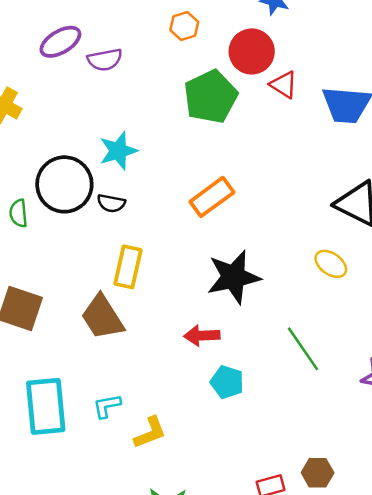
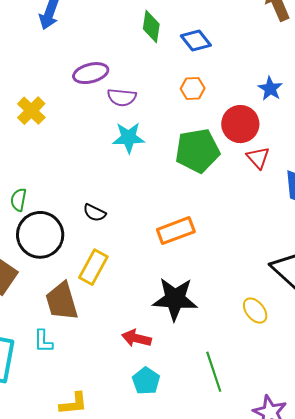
cyan star: (118, 151) -> (129, 138), moved
black circle: (64, 184) -> (40, 235), moved
cyan L-shape: (107, 406) -> (43, 341), moved, turned -95

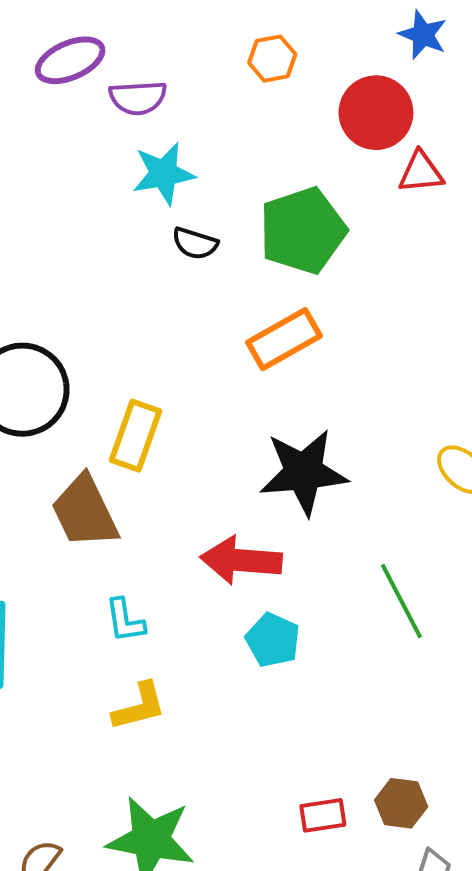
green pentagon: (197, 151) -> (303, 231), moved
red triangle: (258, 158) -> (421, 172), turned -45
black semicircle: (94, 213) -> (195, 243), moved
red arrow: (136, 338) -> (241, 560), size x1.4
cyan L-shape: (43, 341) -> (125, 620), moved

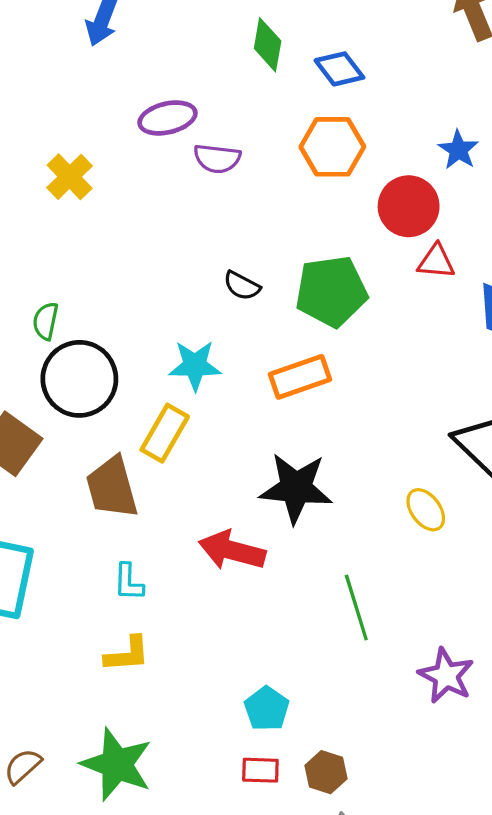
orange hexagon: (272, 59) -> (332, 147), size x1.6
cyan star: (164, 174) -> (195, 366), moved
cyan pentagon: (273, 640) -> (267, 709), moved

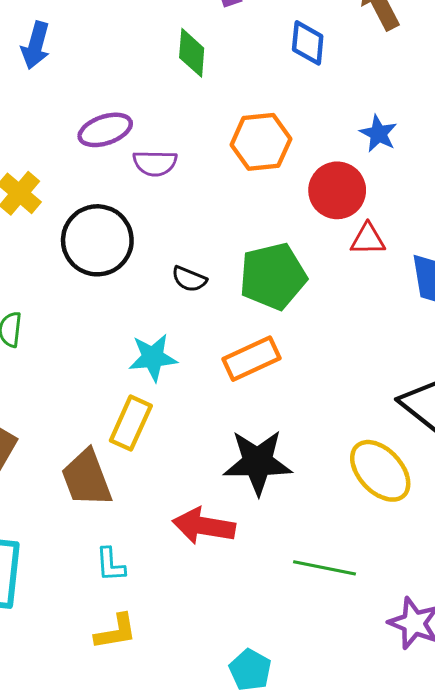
blue diamond: (339, 69) -> (308, 43), moved, turned 48
black circle: (79, 379) -> (97, 240), moved
yellow ellipse: (426, 510) -> (380, 471), size x1.6
green line: (356, 608) -> (324, 568), turned -56

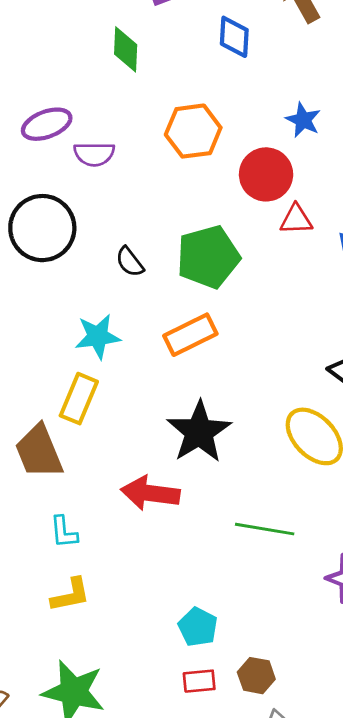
black semicircle: (189, 279) -> (130, 262), turned 32
black star: (258, 462) -> (199, 432), turned -30

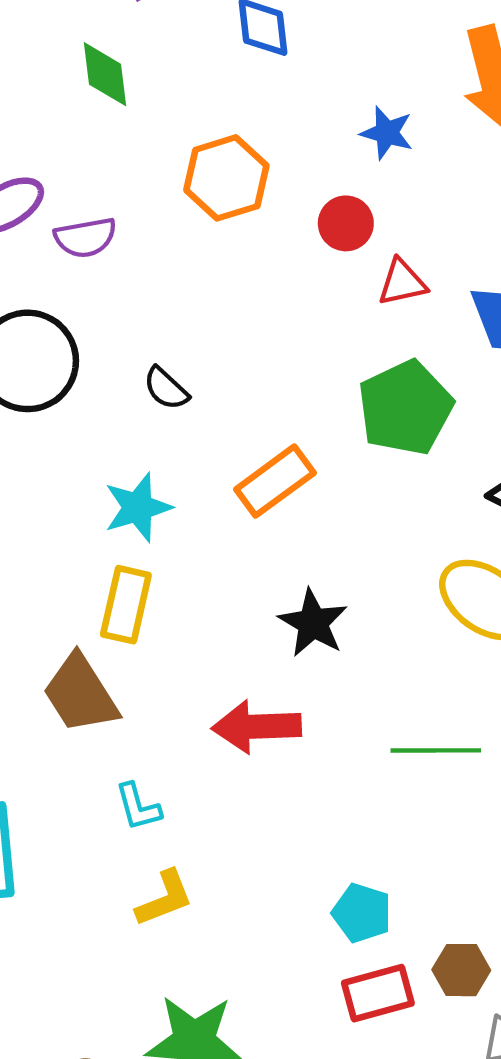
red circle: (266, 174) -> (346, 223), size x0.7
green pentagon: (208, 257) -> (405, 408), moved
black star: (199, 432) -> (313, 623), size x0.7
red rectangle: (199, 681) -> (378, 993), size x1.4

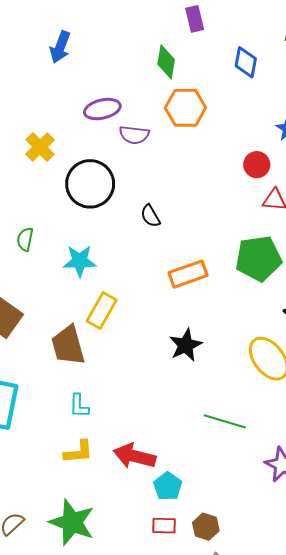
orange hexagon: (226, 178) -> (185, 108), moved
cyan star: (138, 508) -> (80, 261), moved
red arrow: (257, 727) -> (134, 456), moved
red rectangle: (378, 993) -> (164, 526), size x0.7

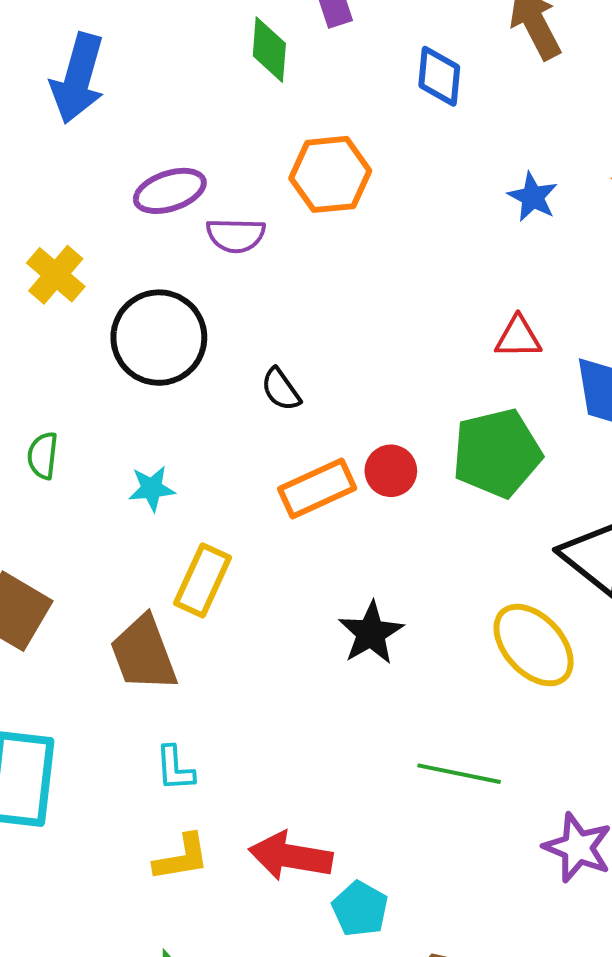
blue arrow: (60, 47) -> (78, 78), size x1.4
green diamond: (166, 62) -> (269, 50), moved
red circle: (257, 165) -> (391, 471), moved
cyan star: (80, 261) -> (152, 488), size x0.7
orange rectangle: (188, 274) -> (317, 489), moved

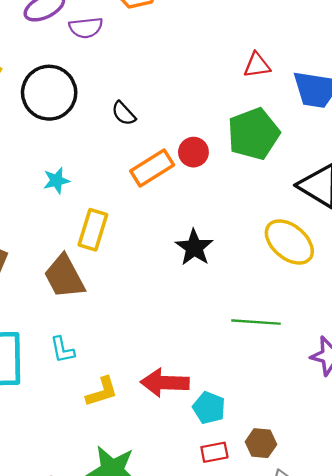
cyan L-shape: (175, 768) -> (62, 350), moved

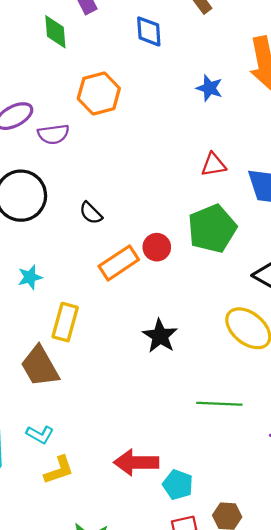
cyan L-shape: (62, 350) -> (40, 434), turned -48
yellow L-shape: (102, 392) -> (59, 470), moved

